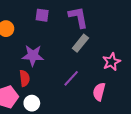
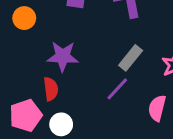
gray rectangle: (80, 43) -> (131, 58), moved

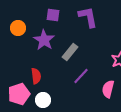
purple star: (63, 56) -> (44, 40), moved, turned 30
gray rectangle: (131, 58) -> (70, 52), moved

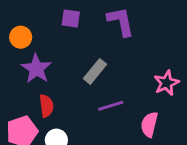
purple star: (44, 40) -> (36, 69), moved
purple line: (81, 76) -> (111, 106), turned 30

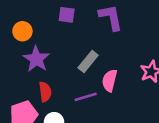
purple line: (111, 106) -> (86, 97), moved
pink semicircle: (149, 124) -> (110, 80), moved

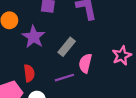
purple star: (36, 59) -> (34, 37), moved

